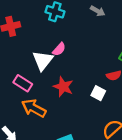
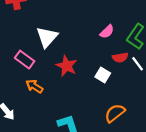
pink semicircle: (59, 49) -> (107, 32), moved
orange arrow: (34, 108) -> (34, 86), size x0.7

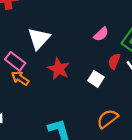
red semicircle: (120, 58) -> (114, 61), turned 120
orange arrow: (34, 86) -> (20, 78), moved

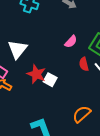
red semicircle: (114, 61) -> (84, 64), turned -32
white square: (96, 79) -> (50, 80), moved

